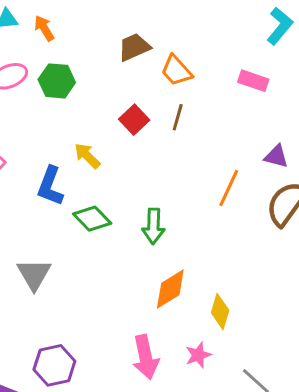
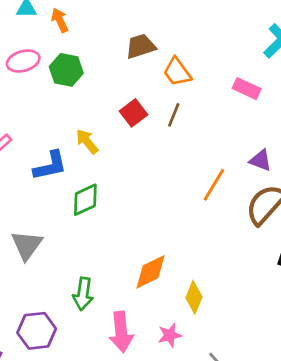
blue L-shape: (50, 186) -> (50, 166), turned -129
green diamond: (92, 219) -> (85, 200), turned -76
green arrow: (153, 226) -> (83, 294), moved

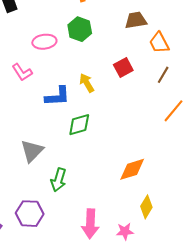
pink ellipse: (23, 61) -> (44, 42), moved
brown line: (174, 115) -> (163, 75), moved
orange line: (214, 185) -> (174, 111), moved
orange diamond: (150, 272) -> (132, 169), moved
green arrow: (83, 294) -> (59, 180), moved

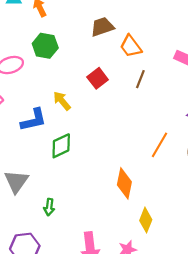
orange line: (174, 111) -> (159, 145), moved
orange diamond: (132, 169) -> (124, 183), turned -52
green arrow: (59, 180) -> (49, 207), size x0.7

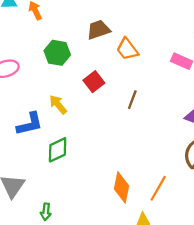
green hexagon: (45, 46) -> (57, 53), moved
brown line: (140, 79) -> (132, 100), moved
orange line: (159, 145) -> (158, 188), moved

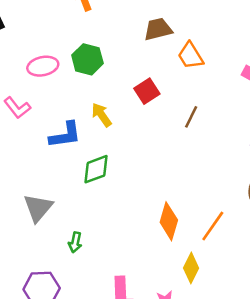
green hexagon: (57, 53) -> (87, 59), moved

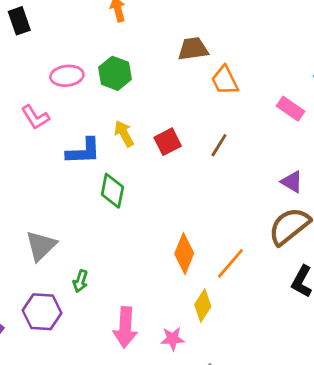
red square: (147, 91) -> (168, 142), moved
green diamond: (96, 169) -> (112, 191), turned -64
gray triangle: (38, 208) -> (41, 246), moved
green arrow: (75, 242) -> (80, 281), moved

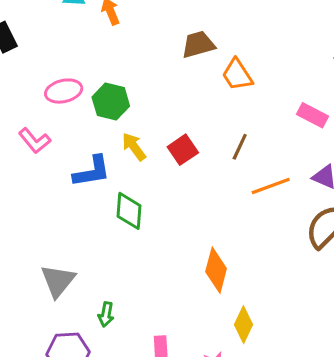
green hexagon: (115, 73) -> (111, 102), moved
pink rectangle: (290, 109) -> (313, 115), moved
orange line: (230, 263) -> (271, 186), moved, turned 36

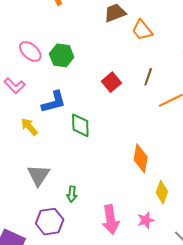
pink ellipse: (64, 91) -> (30, 51), turned 60
yellow arrow: (134, 147) -> (29, 127), moved

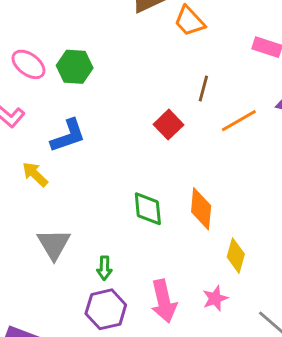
red square: (111, 82) -> (169, 125), moved
green diamond: (80, 125) -> (148, 209), moved
purple hexagon: (50, 222) -> (106, 309), moved

